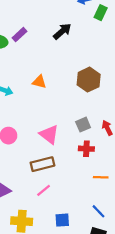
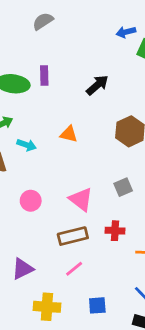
black arrow: (62, 31) -> (97, 85), moved
purple rectangle: (19, 35) -> (44, 76), turned -48
red cross: (86, 149) -> (115, 231), moved

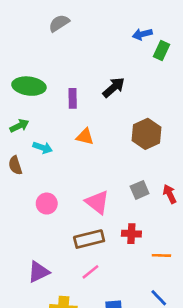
purple rectangle: (44, 76) -> (73, 98), moved

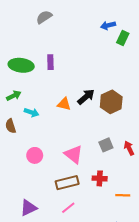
black arrow: (114, 87) -> (86, 97), moved
purple rectangle: (73, 98) -> (50, 62), moved

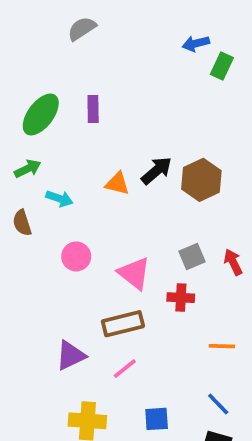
green ellipse: (21, 65) -> (41, 114), turned -60
pink circle: (35, 155) -> (76, 256), moved
red cross: (100, 178) -> (181, 298), moved
purple triangle: (28, 208) -> (71, 355), moved

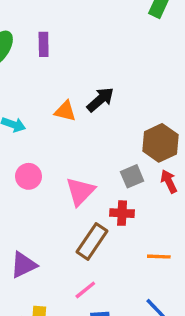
brown hexagon: (201, 180) -> (160, 143), moved
pink triangle: (134, 273) -> (80, 191), turned 36
brown rectangle: (123, 324) -> (92, 241), moved, turned -42
pink line: (125, 369) -> (85, 290), moved

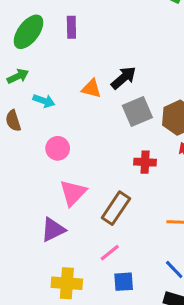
gray square: (132, 176) -> (137, 112), moved, size x1.4
pink triangle: (80, 191) -> (73, 193), moved
red cross: (122, 213) -> (145, 162), moved

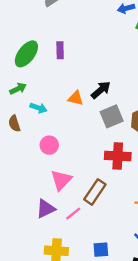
red cross: (145, 162) -> (118, 156), size x1.5
pink line: (110, 253) -> (73, 214), moved

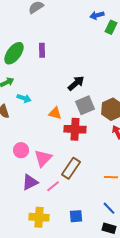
orange triangle: (76, 98) -> (55, 113), moved
pink circle: (49, 145) -> (21, 150), moved
red cross: (118, 156) -> (75, 129), moved

